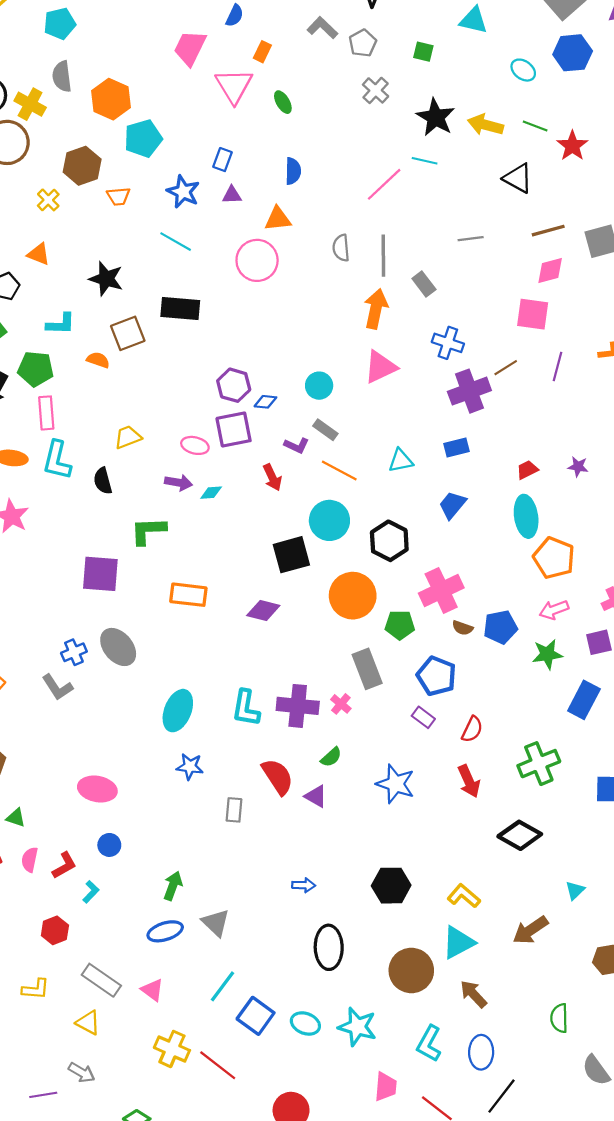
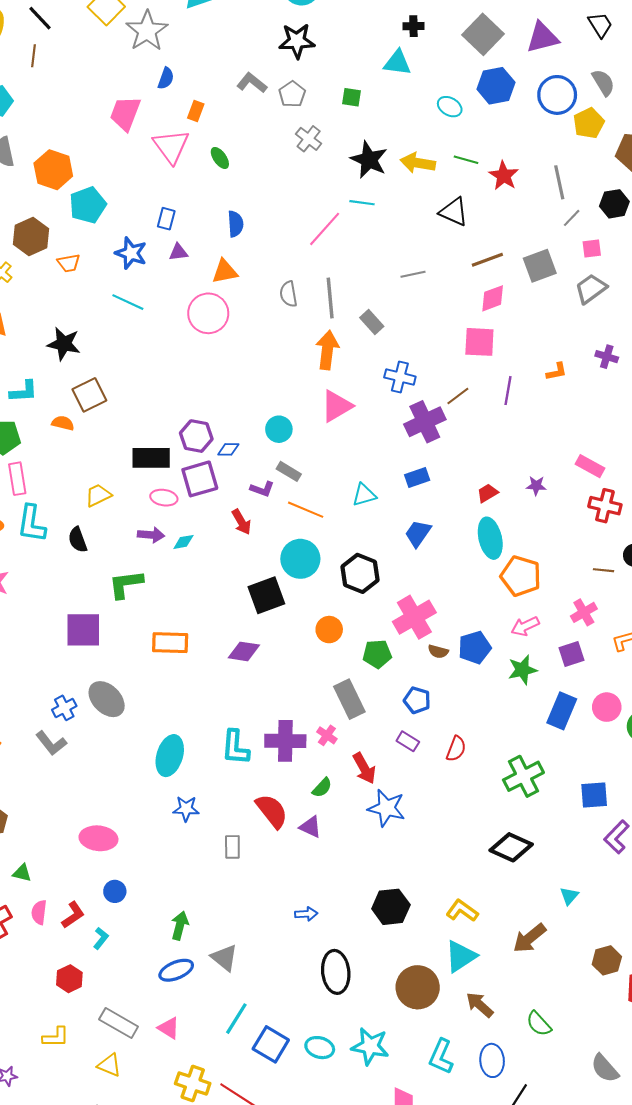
black rectangle: (180, 309) -> (151, 458), moved
orange circle: (353, 596) -> (329, 630), size x0.6
blue pentagon: (436, 676) -> (417, 700), size x0.7
red arrow: (469, 781) -> (364, 768), moved
green semicircle: (559, 1018) -> (539, 1024), moved, turned -36

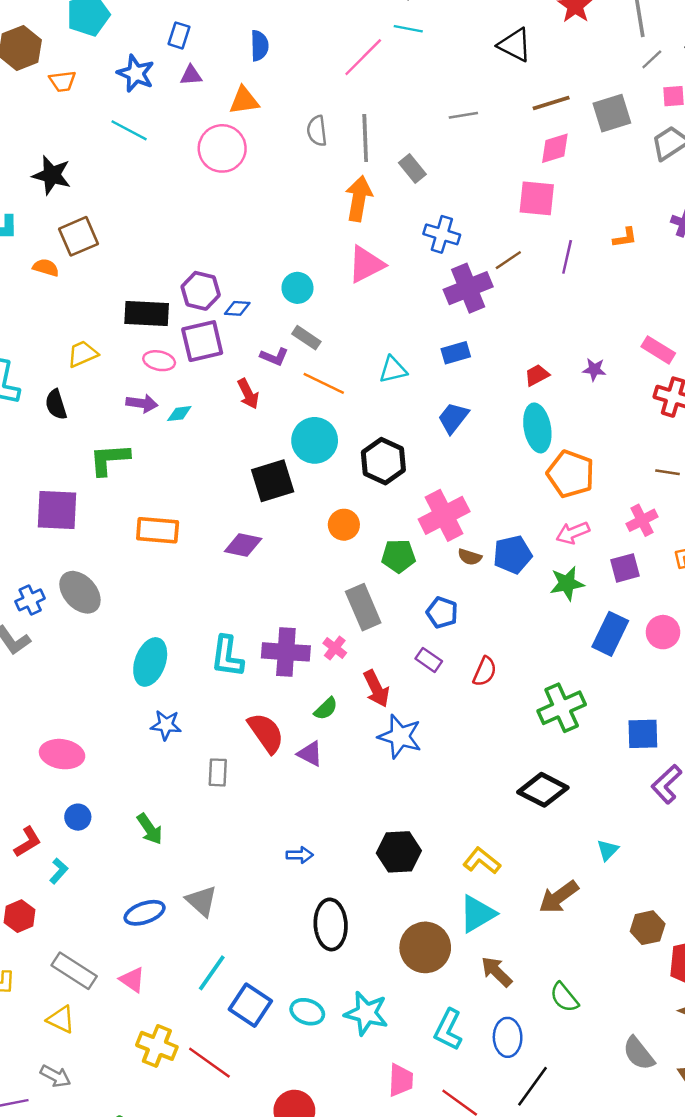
green arrow: (180, 926) -> (150, 829), moved, turned 128

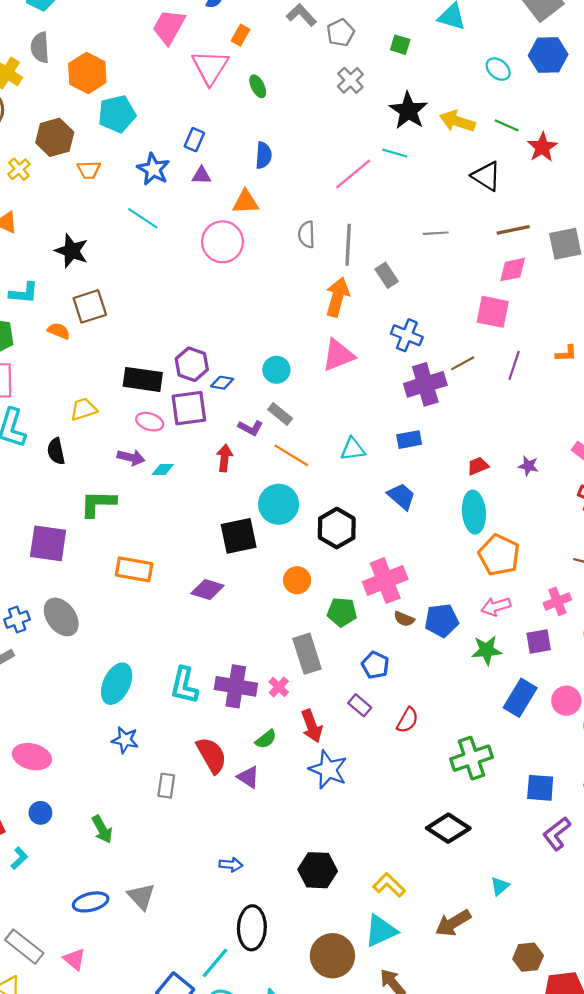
red arrow: (248, 394) -> (225, 458), turned -152
blue trapezoid: (453, 418) -> (401, 496), turned 88
cyan line: (212, 973) -> (215, 963), moved

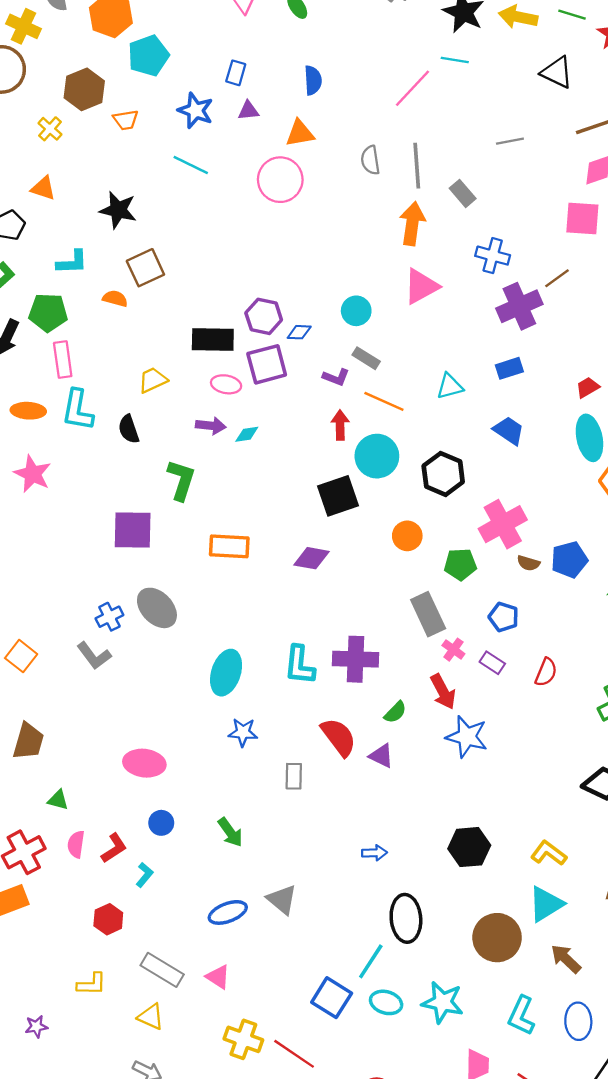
red arrow: (225, 458) -> (340, 425), moved
green L-shape: (98, 503) -> (181, 480), turned 114
pink cross: (279, 687) -> (453, 650), moved

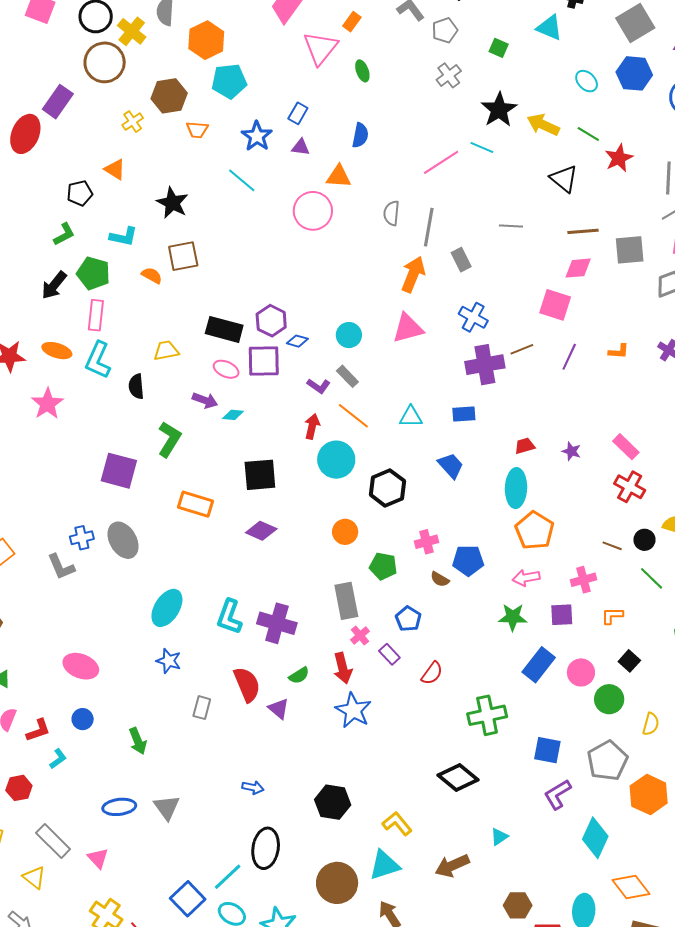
black square: (338, 496) -> (260, 475), moved
pink cross: (503, 524) -> (427, 542), size x0.6
blue pentagon: (569, 560) -> (468, 560), moved

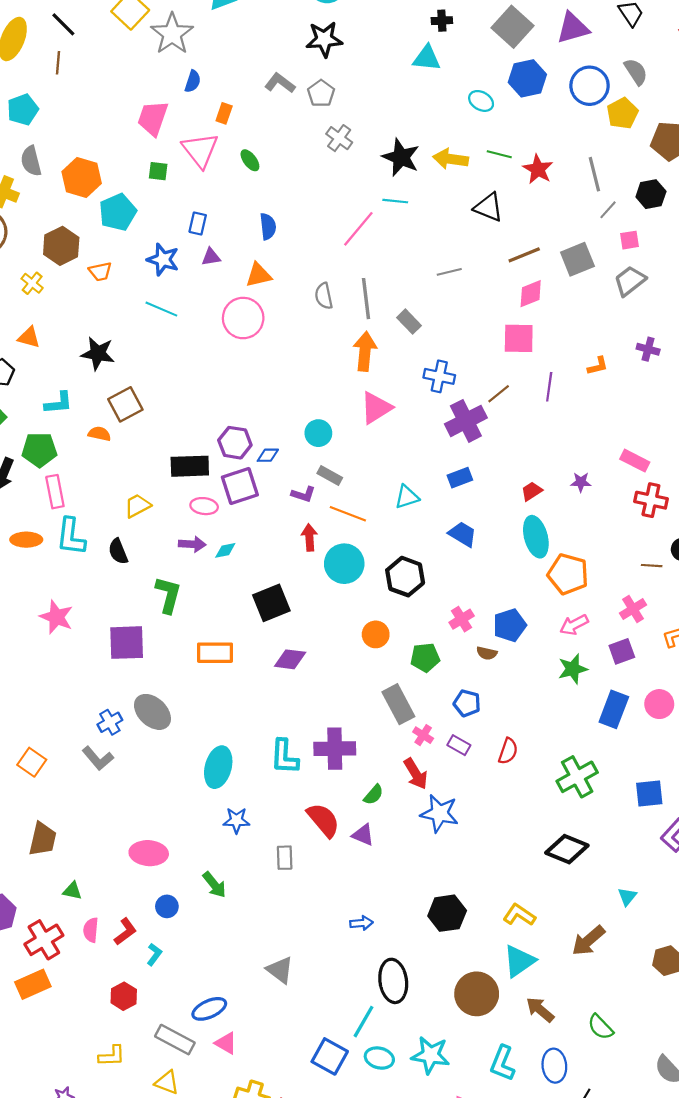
green square: (499, 48) -> (158, 171), moved
pink star: (47, 404) -> (56, 617), moved
green arrow: (138, 741) -> (214, 885), moved
blue ellipse: (119, 807) -> (209, 1009), moved

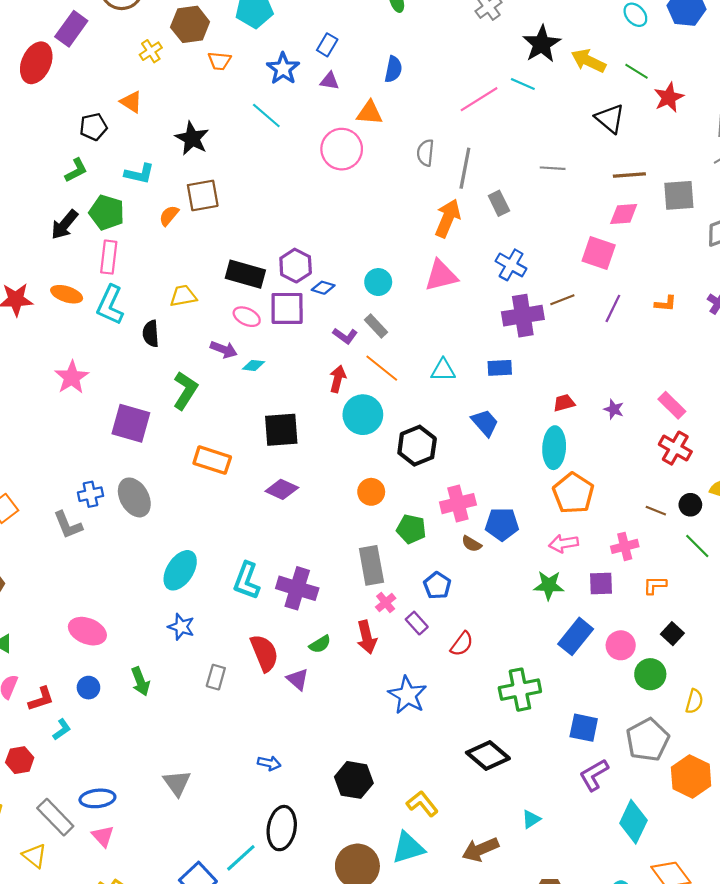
orange semicircle: (99, 434) -> (169, 216), turned -80
pink cross: (462, 619) -> (458, 504), size x1.4
blue star: (439, 813) -> (408, 695), moved

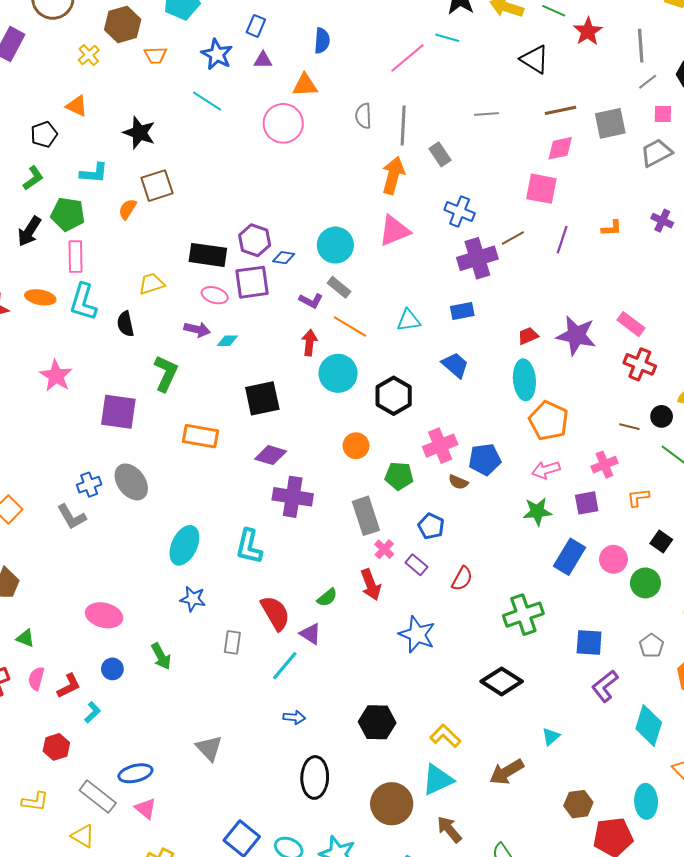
cyan circle: (378, 282) -> (335, 245), size x1.4
purple star: (614, 409) -> (576, 336), size x2.0
purple cross: (297, 588) -> (293, 497), moved
gray pentagon: (648, 740) -> (651, 646), size x0.6
cyan line: (241, 858) -> (285, 666), moved

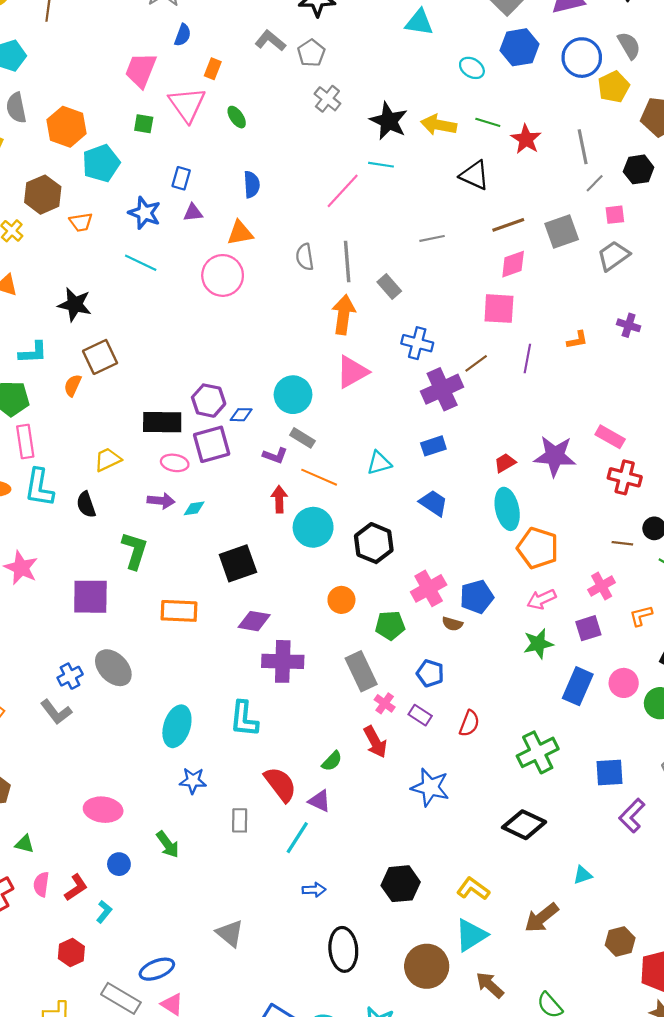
cyan triangle: (551, 737) -> (583, 875), turned 30

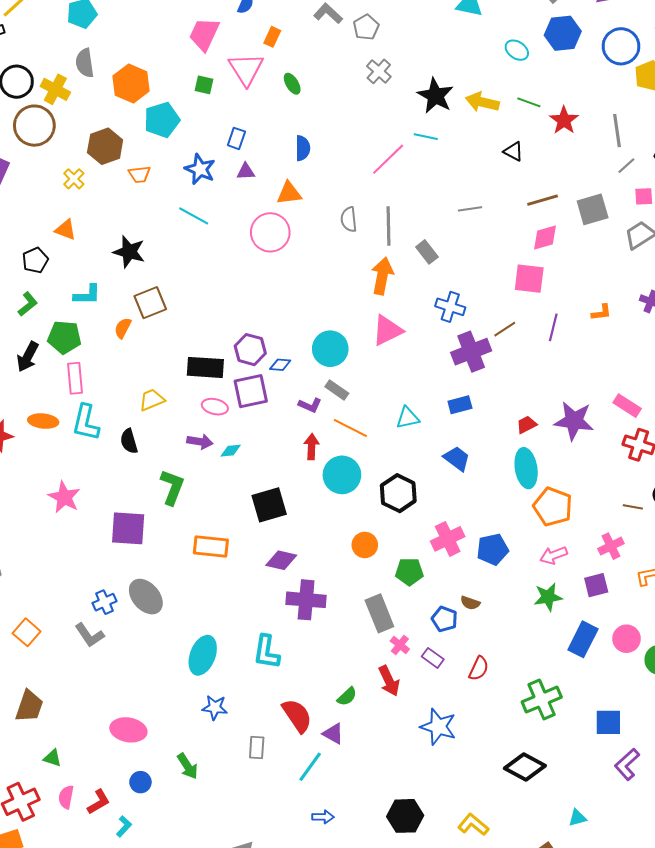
black triangle: (475, 175) -> (513, 152), size x0.7
brown semicircle: (452, 624) -> (470, 603), moved

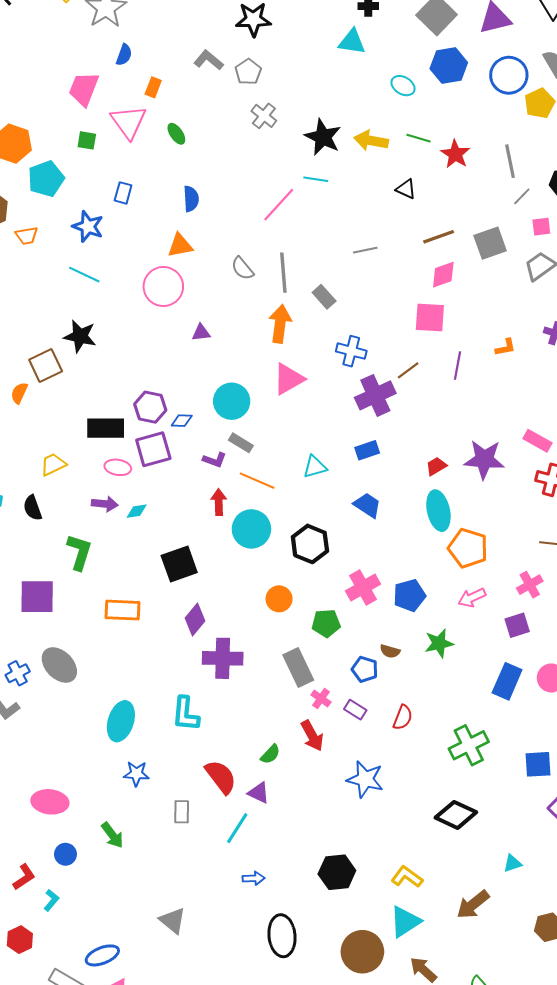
purple triangle: (246, 171) -> (201, 333), moved
gray semicircle: (349, 219) -> (242, 268), turned -30
black star: (129, 252) -> (80, 336), moved
purple diamond: (281, 560) -> (195, 620), turned -60
green star: (548, 597) -> (439, 643), moved

